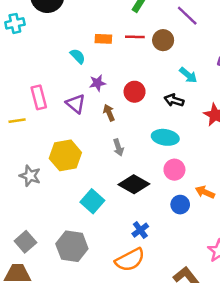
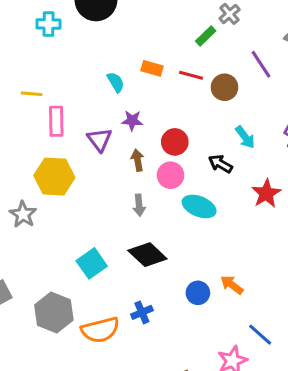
yellow line: (17, 121) -> (32, 94), moved
yellow hexagon: (65, 155) -> (54, 177), moved
pink circle: (174, 170) -> (171, 175), moved
orange semicircle: (130, 260) -> (100, 330), moved

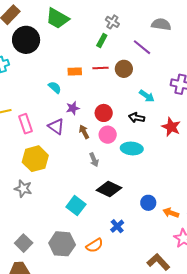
orange arrow: (232, 285) -> (171, 213), moved
orange semicircle: (100, 330) -> (95, 245), size x0.7

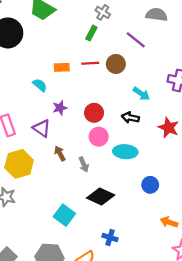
brown arrow: (84, 132) -> (60, 153), moved
blue circle: (148, 203) -> (150, 185), moved
blue cross: (117, 226) -> (110, 237), turned -32

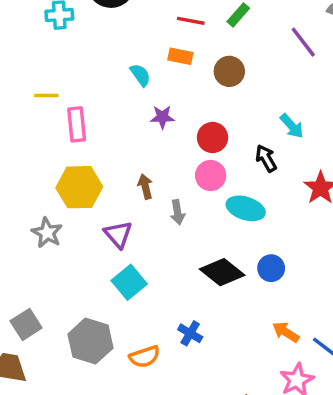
red line: (90, 63) -> (191, 21), moved
brown circle: (116, 64) -> (229, 71), moved
black arrow: (130, 118) -> (266, 158), turned 35
purple triangle: (42, 128) -> (118, 234), moved
black diamond: (101, 197) -> (222, 272), moved

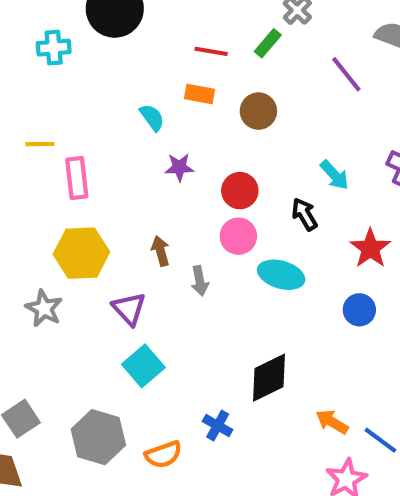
blue circle: (271, 268) -> (359, 310), moved
black diamond: (222, 272) -> (269, 378), moved, turned -63

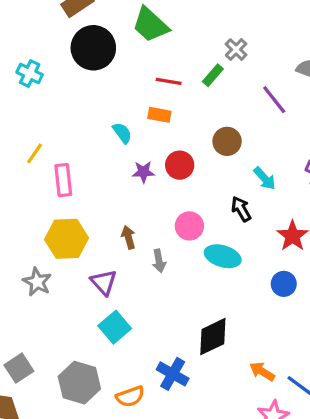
cyan cross: (54, 48) -> (30, 73), moved, turned 30
brown circle: (258, 111) -> (227, 141), moved
yellow line: (40, 144) -> (35, 153), turned -55
red circle: (240, 191) -> (180, 165), moved
blue cross: (218, 426) -> (173, 374), size x1.4

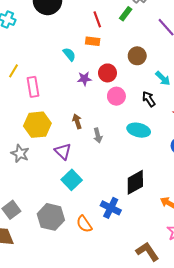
red line: (169, 81) -> (97, 19), turned 63
pink circle: (189, 226) -> (116, 96), moved
orange semicircle: (130, 396) -> (84, 224), turned 78

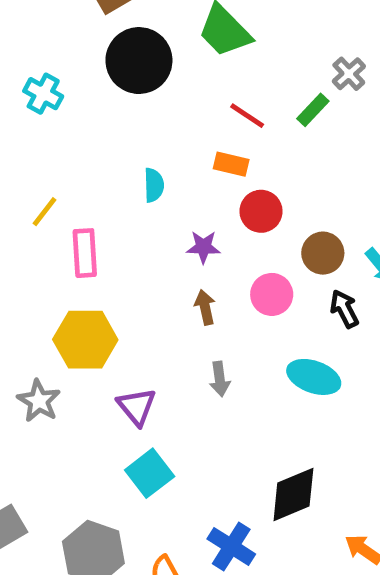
red line: (97, 19) -> (247, 116), turned -42
cyan semicircle: (69, 54) -> (154, 185), moved, turned 32
brown circle: (137, 56) -> (323, 253), moved
red circle: (108, 73) -> (261, 211), moved
brown arrow: (77, 121) -> (205, 307), moved

